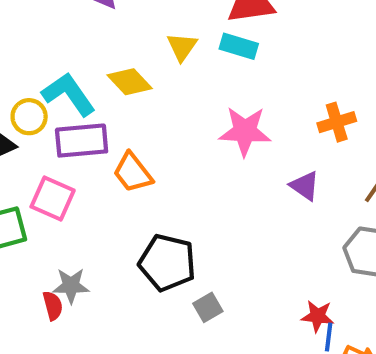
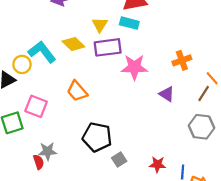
purple rectangle: (82, 141) -> (108, 47), moved
red star: (318, 316) -> (158, 164), moved

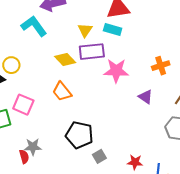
yellow diamond: (73, 44) -> (65, 59), moved
cyan L-shape: (42, 52) -> (34, 26), moved

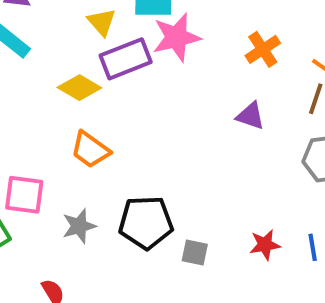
pink star: (116, 71) -> (176, 37), moved
gray star: (33, 147) -> (79, 226), moved
gray square: (99, 156) -> (195, 253), turned -32

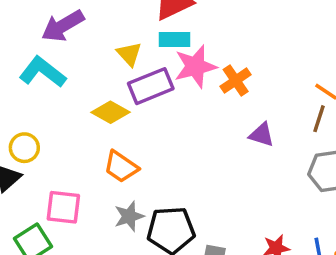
orange cross: (263, 49) -> (236, 80), moved
gray star: (79, 226) -> (129, 216), moved

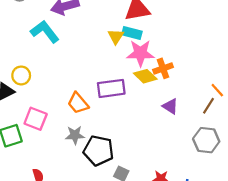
yellow triangle: (129, 54) -> (116, 36), moved
purple rectangle: (151, 86) -> (111, 88), moved
yellow diamond: (111, 112) -> (145, 76), moved

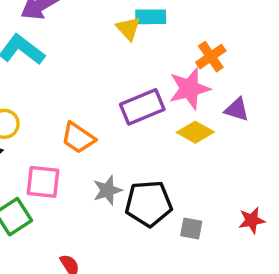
pink star: (140, 53) -> (189, 89), moved
yellow diamond: (145, 76) -> (195, 132), moved
orange trapezoid: (78, 103) -> (78, 138), moved

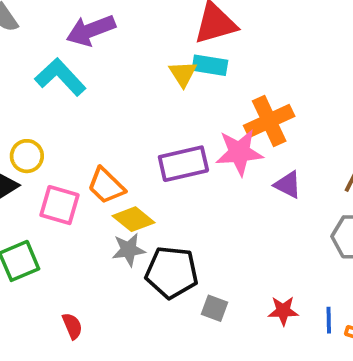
orange cross: (211, 57) -> (269, 121), size x1.4
yellow diamond: (195, 132) -> (134, 219), moved
pink square: (43, 182) -> (59, 205), moved

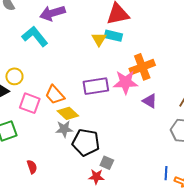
red star: (283, 311) -> (96, 177), moved

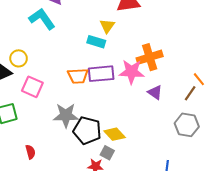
cyan rectangle: (113, 36) -> (96, 42), moved
orange trapezoid: (55, 95) -> (78, 76), moved, turned -55
yellow diamond: (68, 113) -> (115, 134), moved
gray star: (64, 129) -> (66, 115), size x1.4

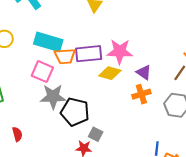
cyan rectangle: (96, 42) -> (48, 42), moved, size x1.5
orange cross: (150, 57) -> (141, 94), moved, size x0.7
pink square: (32, 87) -> (42, 72), moved
yellow diamond: (115, 134) -> (110, 73), moved, turned -30

